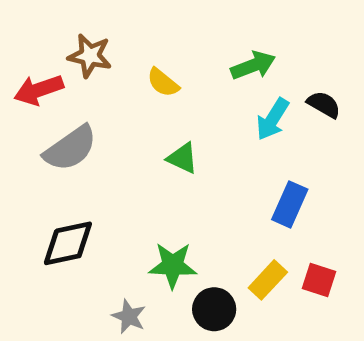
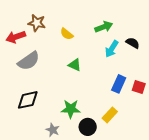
red square: (319, 280) -> (139, 87), moved

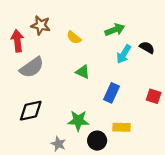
red arrow: (16, 37) -> (17, 41), turned 102
blue rectangle: (119, 84) -> (112, 93), moved
yellow rectangle: (110, 115) -> (121, 127), turned 49

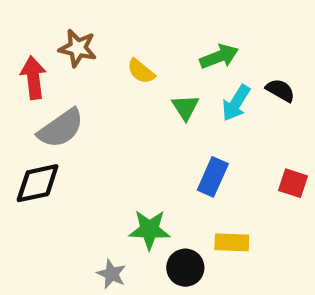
green triangle: (83, 72) -> (185, 107), moved, turned 32
black diamond: (31, 111) -> (38, 183), moved

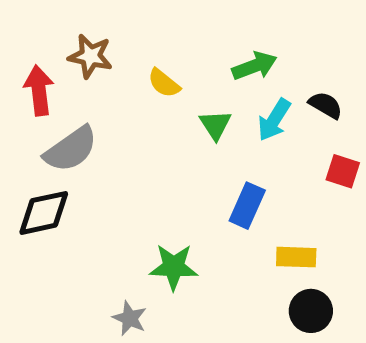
red square: (293, 183) -> (343, 171), moved
yellow rectangle: (232, 242) -> (296, 257), moved
black circle: (185, 268) -> (311, 311), moved

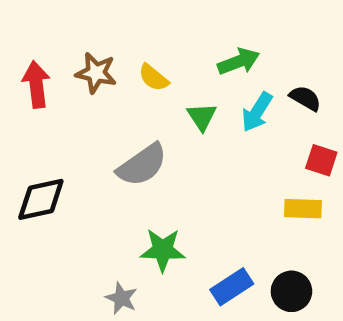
brown star: (90, 56) -> (96, 73), moved
gray semicircle: (71, 149) -> (142, 165), moved
blue rectangle: (247, 206) -> (232, 287), moved, turned 33
yellow rectangle: (296, 257) -> (303, 209), moved

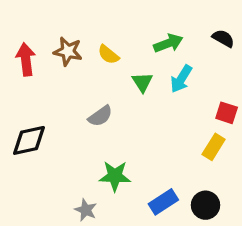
black semicircle: (305, 98) -> (223, 38), moved
gray semicircle: (142, 165) -> (100, 116), size x0.7
yellow rectangle: (303, 209) -> (214, 147), turned -60

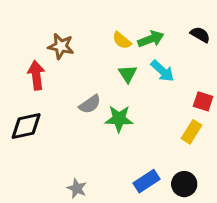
yellow semicircle: (108, 55) -> (122, 40), moved
red arrow: (26, 59) -> (36, 75), moved
cyan arrow: (181, 79) -> (162, 71), turned -80
green star: (115, 176) -> (119, 119), moved

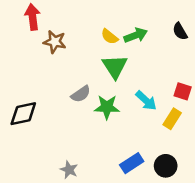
black semicircle: (200, 35) -> (180, 31), turned -150
cyan arrow: (162, 71) -> (146, 101), moved
green triangle: (128, 74) -> (115, 67), size x1.5
red arrow: (36, 75) -> (32, 17), moved

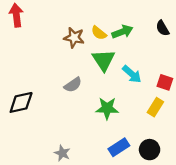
red arrow: (32, 17) -> (16, 15), moved
brown star: (55, 42) -> (74, 38), moved
cyan arrow: (146, 101) -> (132, 74), moved
green star: (107, 107) -> (107, 108), moved

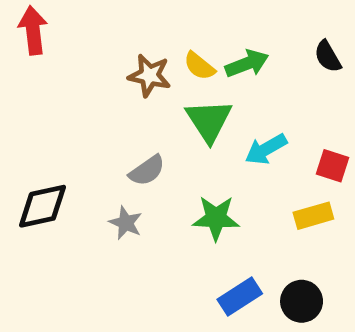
cyan arrow: (132, 74) -> (266, 149), turned 108
yellow rectangle: (155, 107) -> (313, 216), turned 42
gray star: (62, 153) -> (126, 223), moved

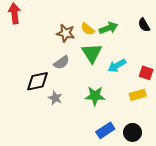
gray semicircle: (147, 171) -> (61, 62), moved
black diamond: (42, 206) -> (37, 81), moved

